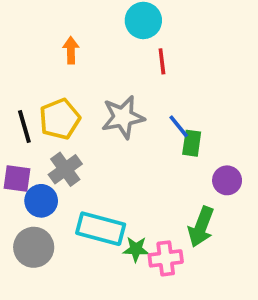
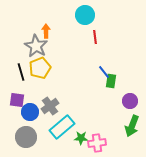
gray star: (123, 117) -> (36, 46), moved, turned -30
gray cross: (65, 169) -> (50, 106), moved
green arrow: (201, 227) -> (132, 126), moved
cyan rectangle: (101, 229) -> (62, 127), turned -55

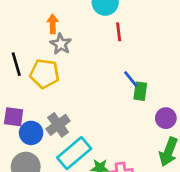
gray star: (36, 46) -> (61, 44), moved, size x0.7
yellow pentagon: (40, 68) -> (45, 74), turned 30
black line: (21, 72) -> (16, 64), moved

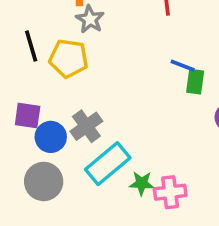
blue line: (131, 79) -> (183, 66), turned -30

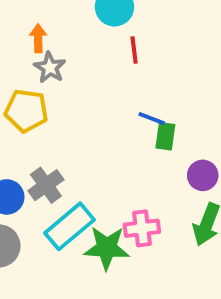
green star: (142, 183) -> (107, 248), size x1.6
pink cross: (170, 192) -> (142, 228), moved

